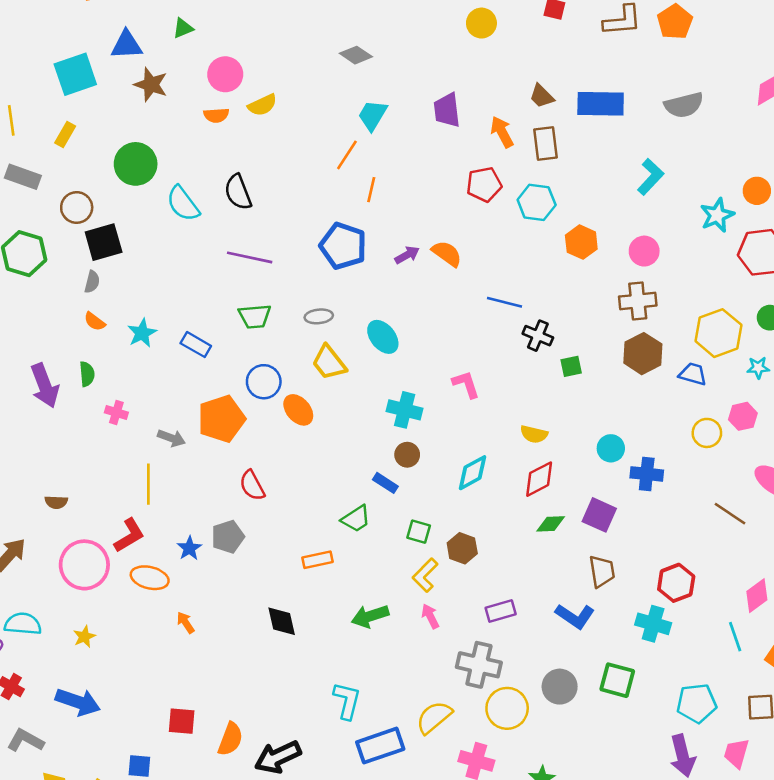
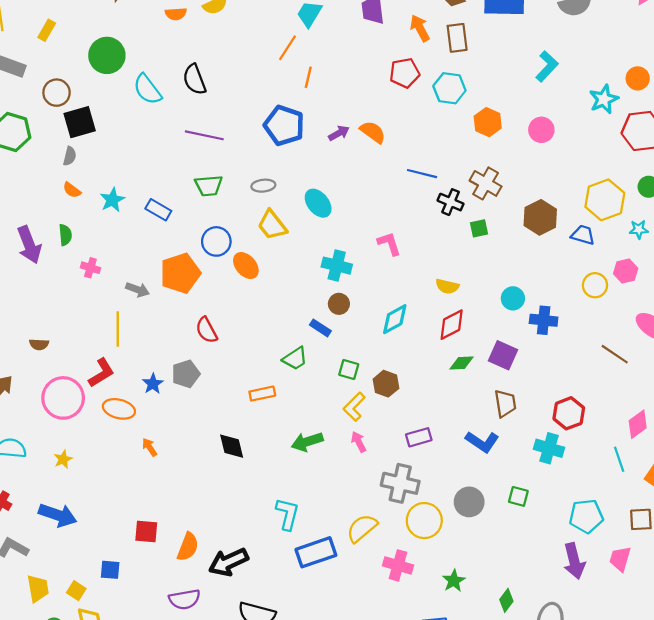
brown cross: (638, 301) -> (486, 183), moved, turned 36
green square: (617, 680) -> (518, 496), size x0.7

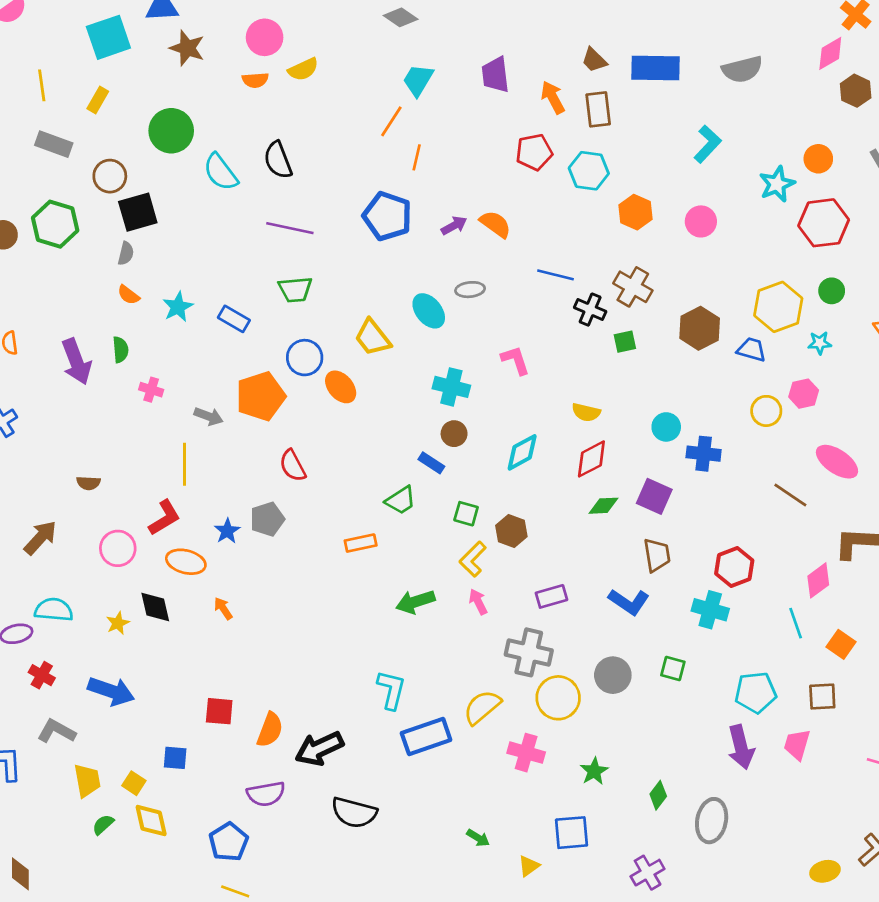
gray ellipse: (263, 186) -> (470, 290), moved
pink circle: (63, 398) -> (118, 548), size x0.7
black diamond: (232, 446) -> (155, 607), moved

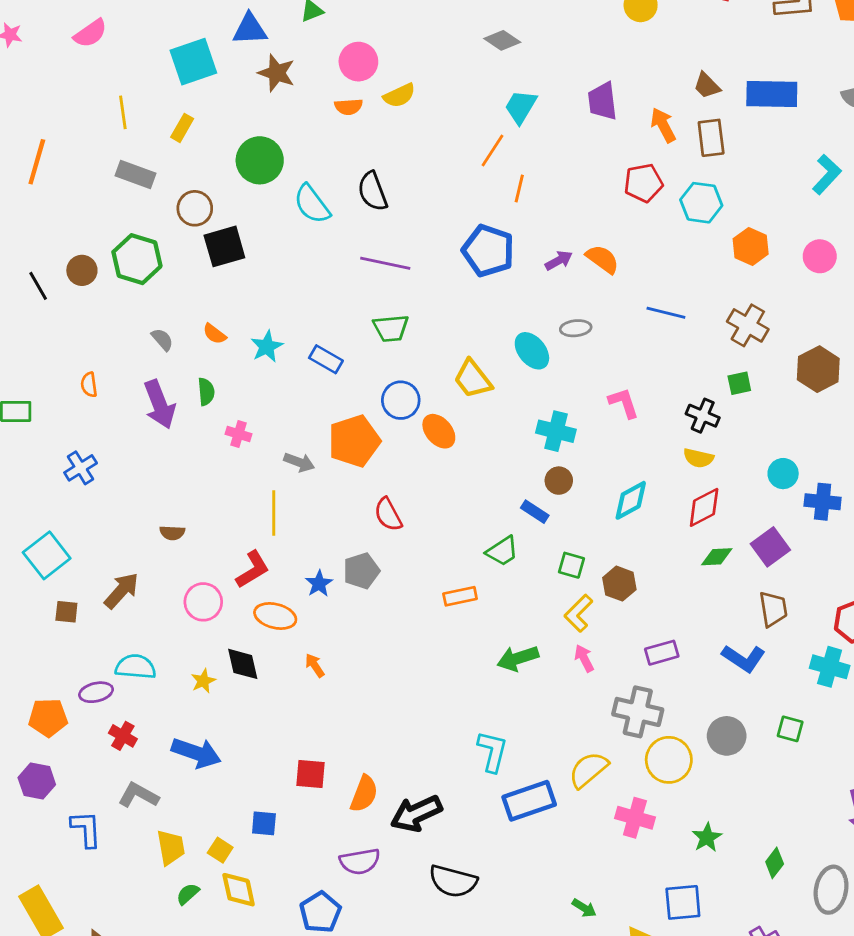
gray semicircle: (126, 253) -> (162, 339), moved, turned -55
black cross: (590, 310) -> (703, 416), moved
purple square: (654, 496) -> (770, 547), turned 30

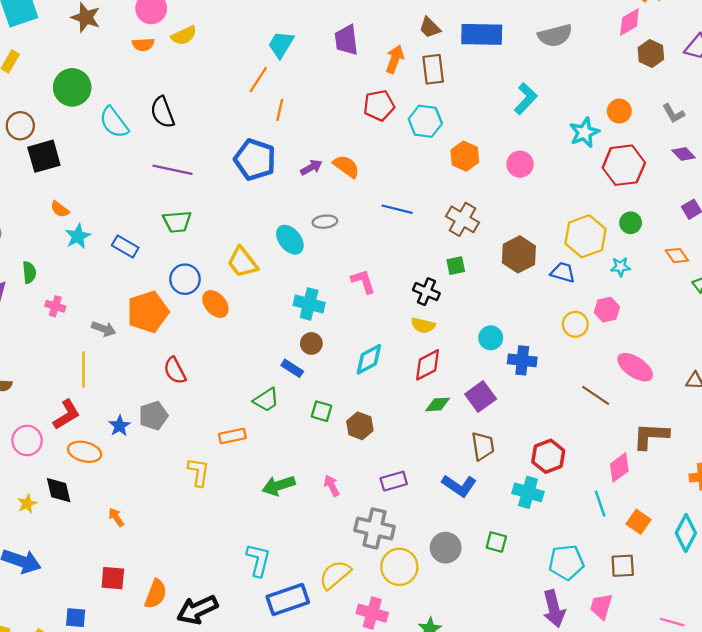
orange arrow: (663, 125) -> (395, 59), turned 48
orange semicircle: (215, 334) -> (60, 209), moved
yellow L-shape: (579, 613) -> (199, 472), moved, turned 144
orange arrow: (315, 665) -> (116, 517), moved

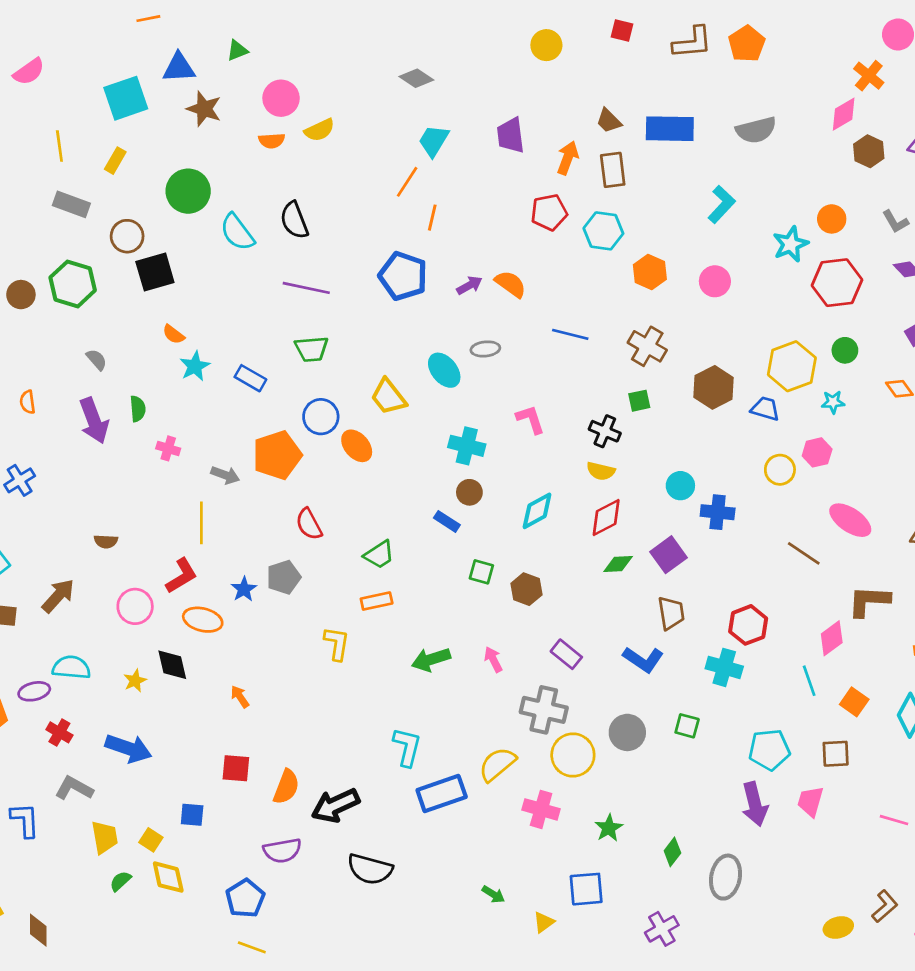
green trapezoid: (266, 400) -> (379, 555), moved
purple rectangle: (394, 481) -> (566, 654), turned 55

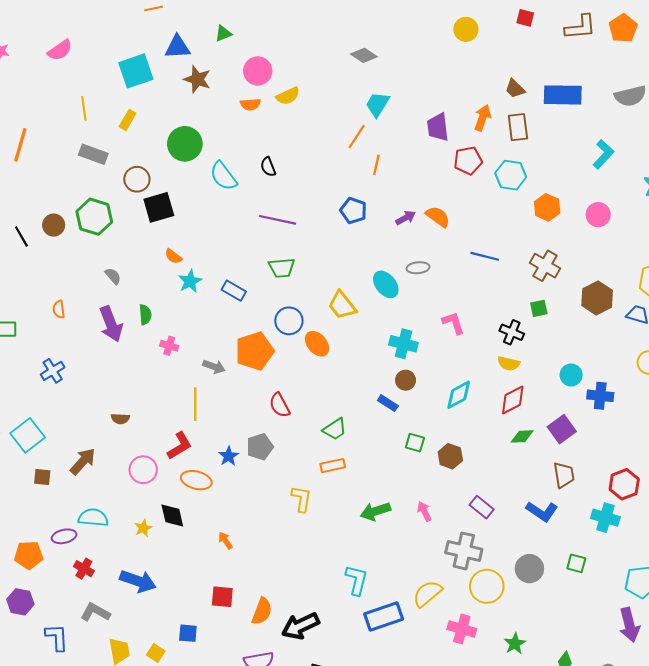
purple trapezoid: (511, 135) -> (438, 127), moved
black semicircle: (294, 220) -> (268, 167), size x0.7
blue pentagon: (403, 276) -> (353, 210), size x0.7

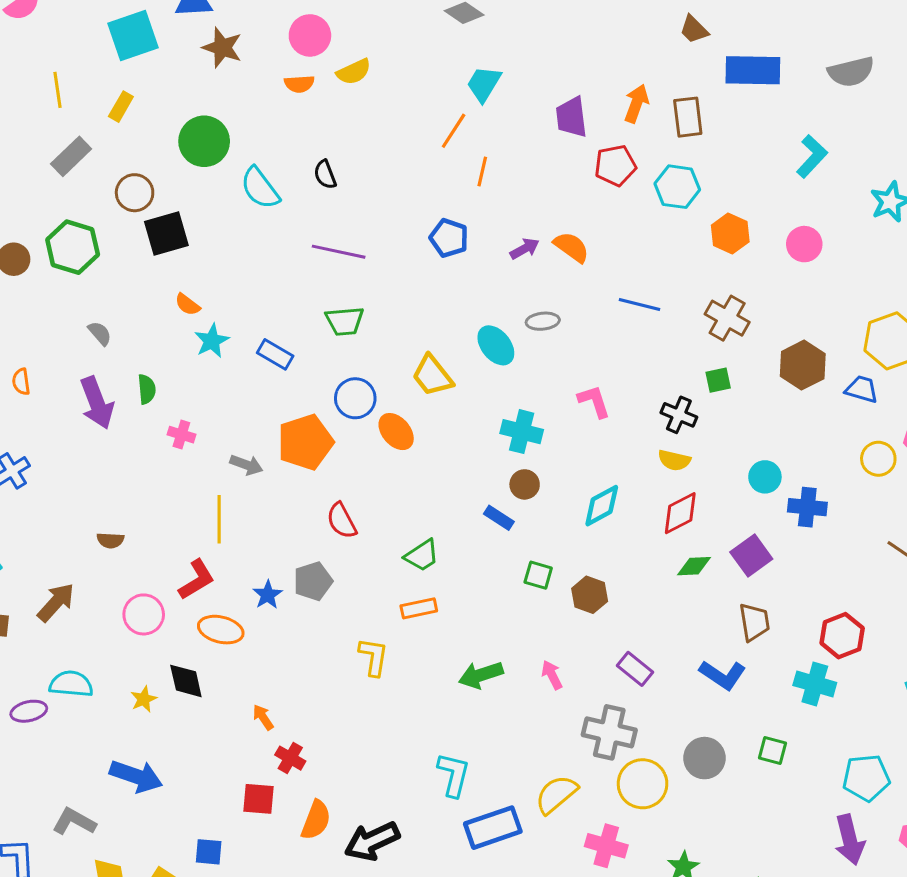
brown trapezoid: (515, 89) -> (694, 29), moved
gray rectangle: (93, 154) -> (71, 156), turned -64
red cross: (84, 569) -> (290, 758), moved

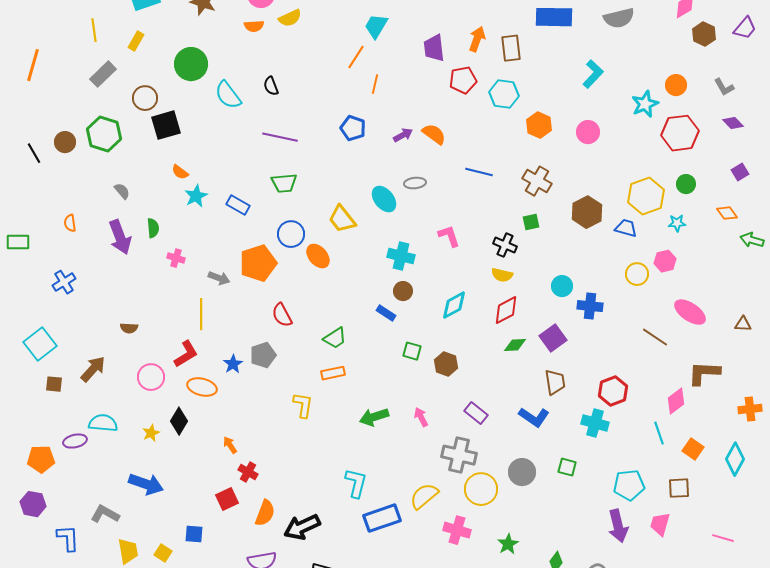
black diamond: (186, 681) -> (179, 421), turned 44
red square: (259, 799) -> (227, 499), turned -30

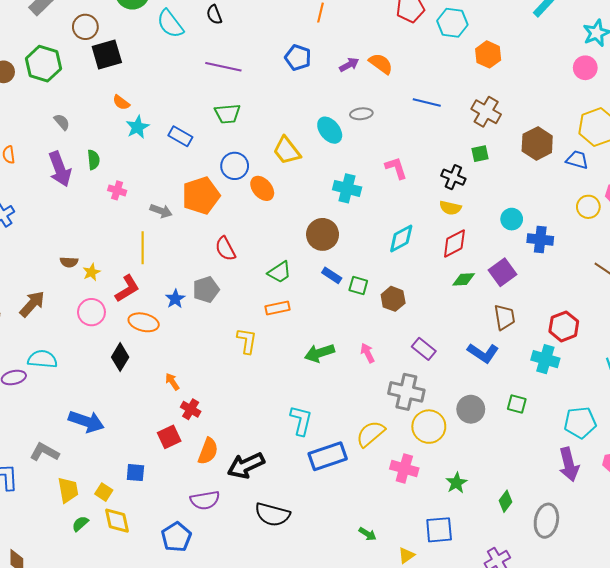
pink circle: (588, 132) -> (585, 68), moved
brown circle: (403, 291) -> (323, 234), moved, size x1.6
blue rectangle: (386, 313) -> (332, 275), moved
yellow star: (151, 433) -> (91, 272), moved

